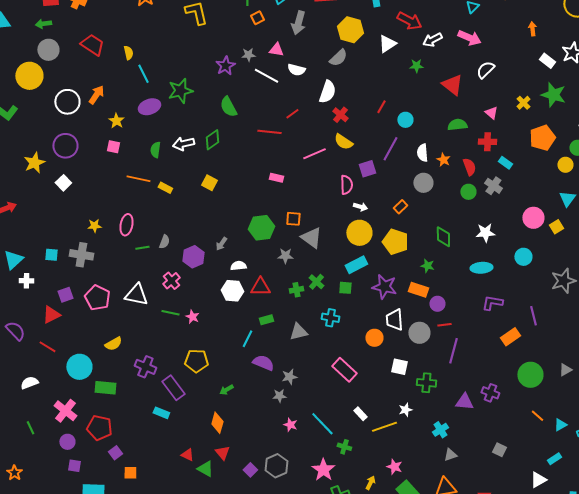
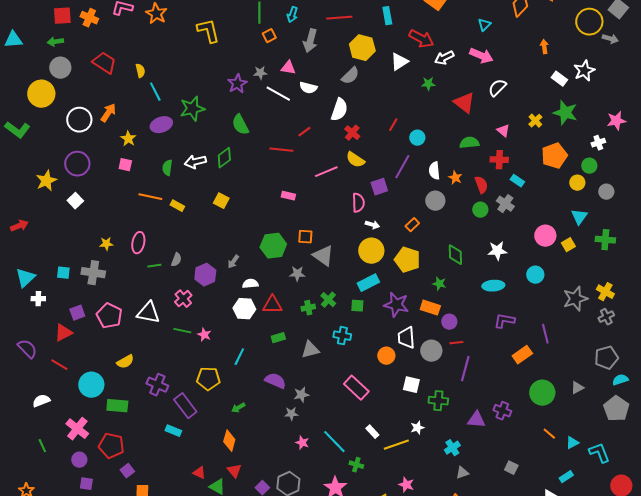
cyan line: (247, 339) -> (239, 357), moved

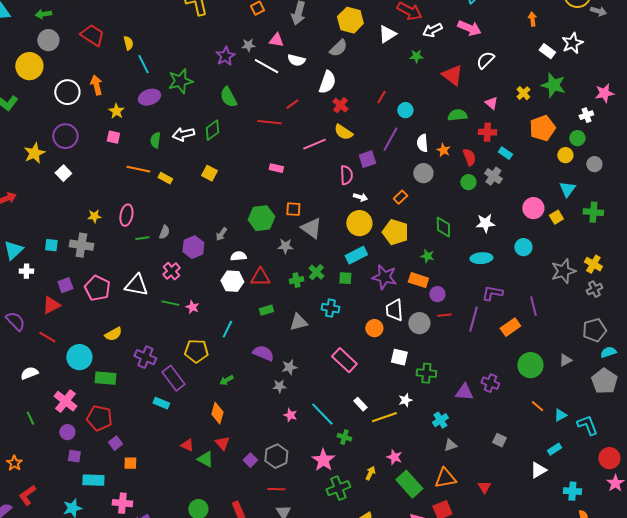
orange arrow: (108, 113) -> (96, 85), turned -48
purple line: (465, 369) -> (473, 319), moved

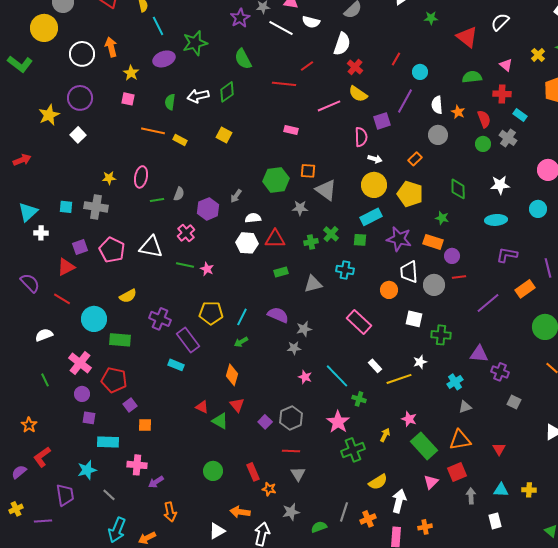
purple line: (473, 319) -> (488, 303), moved, turned 35
cyan line: (227, 329) -> (242, 317), moved
purple cross: (490, 383) -> (500, 372), moved

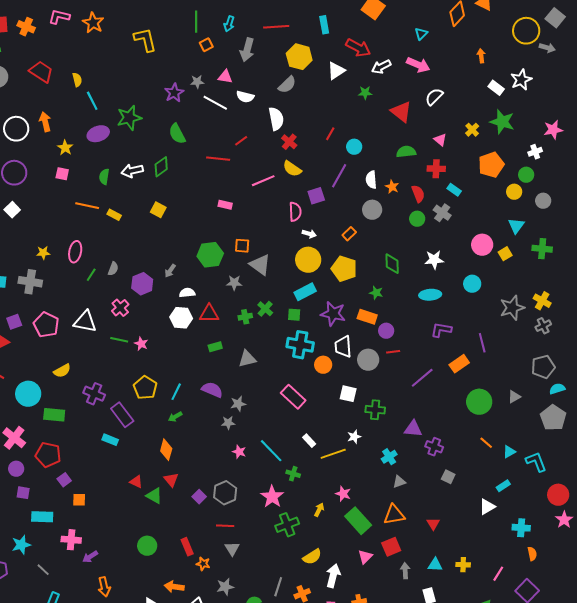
white semicircle: (342, 44) -> (276, 119), turned -30
green line: (157, 200) -> (91, 275), turned -48
cyan cross: (345, 270) -> (300, 345), moved, size x1.5
yellow pentagon: (211, 313) -> (145, 388), turned 30

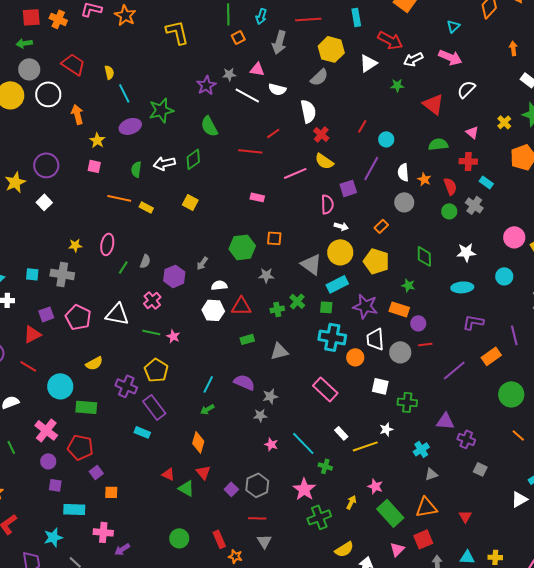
white circle: (16, 129) -> (48, 94), moved
gray triangle: (260, 265) -> (311, 264), moved
yellow pentagon: (145, 388) -> (156, 370), moved

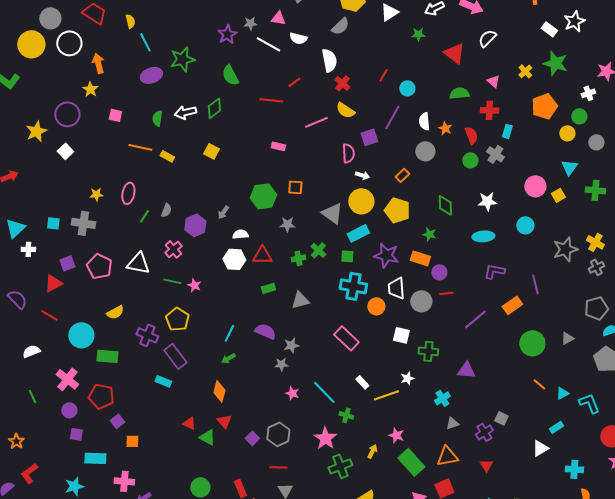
yellow star: (97, 140) -> (90, 89), moved
cyan rectangle: (486, 182) -> (507, 131), turned 72
purple cross: (466, 439) -> (484, 432), moved, turned 36

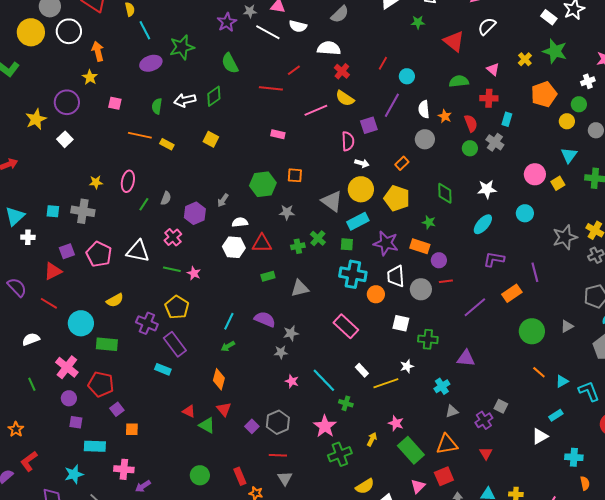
white semicircle: (329, 60) -> (329, 48), turned -75
cyan ellipse: (483, 236) -> (483, 224), turned -45

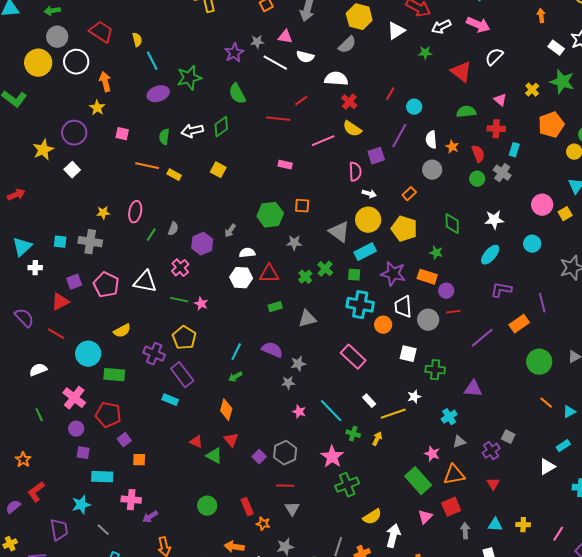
green cross: (298, 246) -> (305, 277), turned -32
pink star: (396, 423) -> (432, 454), moved
yellow arrow: (372, 439) -> (377, 439), moved

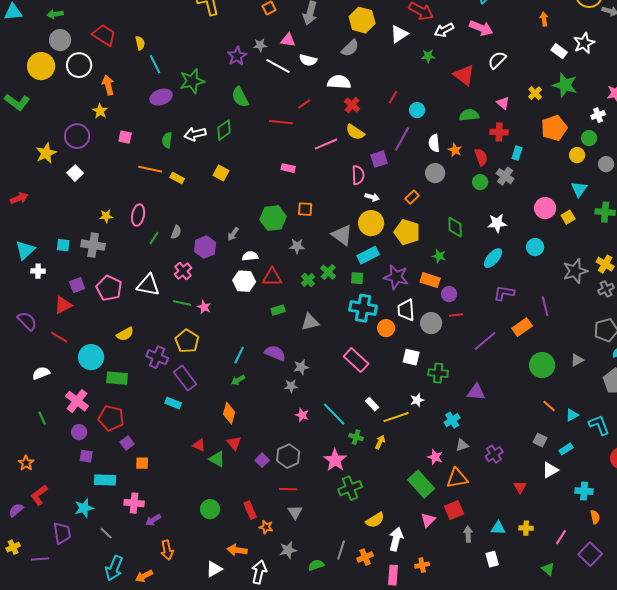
gray square: (508, 437) -> (540, 440), moved
red triangle: (493, 484) -> (520, 487), moved

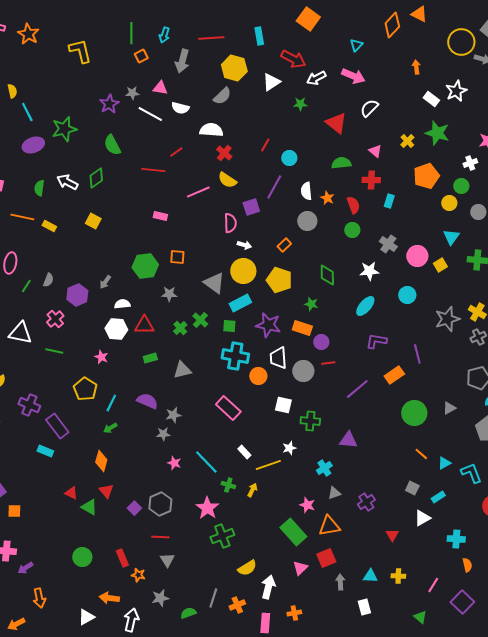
white arrow: (195, 134) -> (67, 182), turned 40
gray cross: (505, 176) -> (388, 244), moved
pink star: (204, 307) -> (101, 357), moved
yellow pentagon: (187, 341) -> (85, 389), moved

